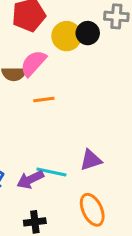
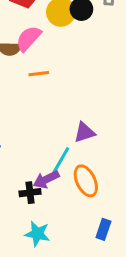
cyan line: (51, 172) -> (61, 160), moved, turned -72
purple arrow: (30, 180) -> (46, 179), moved

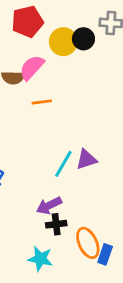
cyan line: (61, 160) -> (63, 164), moved
orange ellipse: (86, 181) -> (88, 243), moved
black cross: (30, 193) -> (56, 224), moved

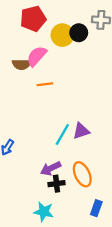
orange ellipse: (88, 243) -> (82, 174), moved

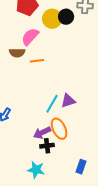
brown semicircle: (21, 64) -> (17, 53), moved
orange ellipse: (82, 174) -> (59, 129), moved

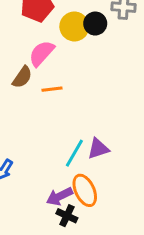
brown semicircle: (17, 53) -> (22, 77), turned -56
black cross: (47, 146) -> (67, 216), turned 32

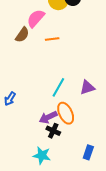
orange line: (52, 89) -> (52, 39), moved
purple triangle: (98, 149) -> (87, 87), moved

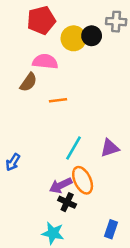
pink semicircle: (36, 18) -> (45, 62), turned 54
orange line: (52, 39) -> (58, 100), moved

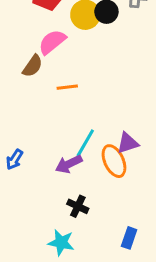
pink semicircle: (45, 62) -> (52, 42), turned -45
orange ellipse: (83, 180) -> (114, 161), moved
purple arrow: (61, 185) -> (69, 164), moved

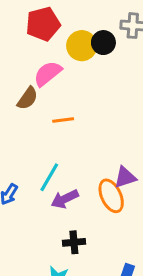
cyan line: (85, 143) -> (49, 177), moved
black cross: (78, 206) -> (74, 242), turned -30

